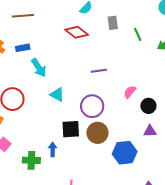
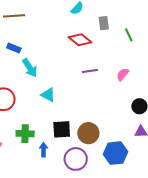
red diamond: (77, 32) -> (80, 40), moved
blue rectangle: (23, 48) -> (14, 48), turned 32
pink semicircle: (130, 92) -> (123, 74), moved
purple circle: (92, 106) -> (76, 159), moved
green cross: (31, 160) -> (25, 134), moved

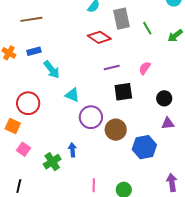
gray rectangle: (104, 23) -> (121, 19), size x1.5
blue rectangle: (14, 48) -> (34, 51), turned -32
black square: (62, 129) -> (123, 92), moved
green cross: (25, 134) -> (52, 162), moved, turned -30
purple circle: (76, 159) -> (91, 117), moved

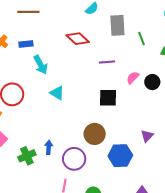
red diamond: (99, 37) -> (78, 39), moved
purple line: (112, 68) -> (107, 62), moved
black circle: (164, 98) -> (152, 82), moved
purple circle: (91, 117) -> (74, 159), moved
purple triangle: (168, 123) -> (147, 136), turned -48

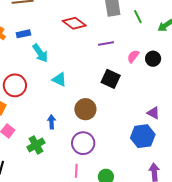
black square: (108, 98) -> (111, 79), turned 30
brown circle: (95, 134) -> (85, 109), moved
purple triangle: (147, 136) -> (153, 113), turned -40
blue arrow: (49, 147) -> (52, 122), moved
blue hexagon: (120, 156) -> (143, 136), moved

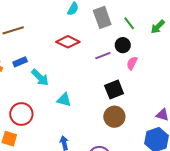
black circle: (153, 59) -> (123, 45), moved
black square: (111, 79) -> (114, 90), turned -36
brown circle: (85, 109) -> (114, 117), moved

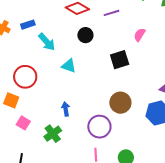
black circle: (123, 45) -> (85, 35), moved
purple line: (103, 56) -> (112, 13), moved
brown circle: (114, 117) -> (120, 103), moved

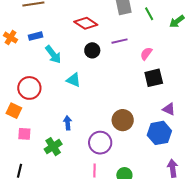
purple line: (112, 13) -> (119, 41), moved
black square: (120, 60) -> (154, 78), moved
pink square: (23, 123) -> (24, 134), turned -32

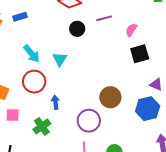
cyan arrow: (53, 55) -> (32, 54), moved
cyan triangle: (74, 80) -> (60, 59), turned 42
red circle: (29, 88) -> (34, 82), moved

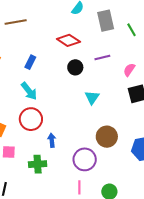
blue rectangle: (20, 17) -> (30, 62), moved, turned -48
cyan triangle: (60, 59) -> (92, 98), moved
green cross: (42, 126) -> (38, 164), turned 30

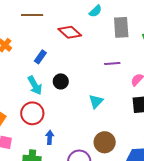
red diamond: (68, 40) -> (70, 32), moved
black circle: (75, 67) -> (61, 81), moved

